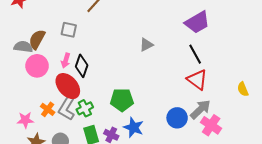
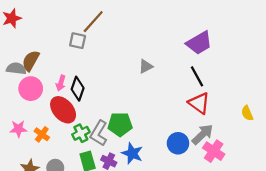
gray square: (69, 30) -> (78, 41), moved
gray L-shape: (67, 108) -> (99, 133), moved
pink star: (25, 120) -> (18, 129), moved

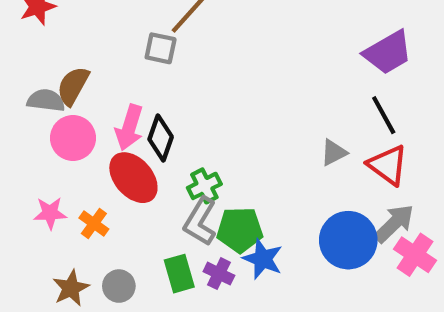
gray triangle: (146, 66) -> (334, 153), moved
pink arrow: (61, 83) -> (129, 128), size x1.5
green pentagon: (120, 124) -> (240, 230), moved
green cross: (81, 133) -> (204, 186), moved
blue circle: (178, 143) -> (348, 240), size x1.4

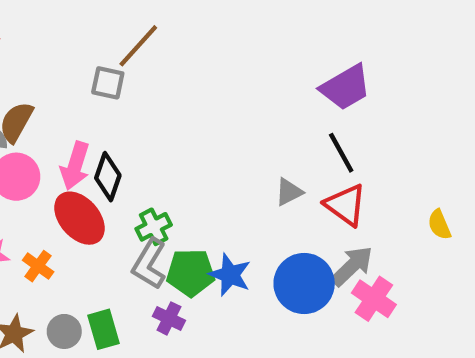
blue star: (263, 259) -> (230, 275), moved
green rectangle: (179, 274) -> (103, 329), moved

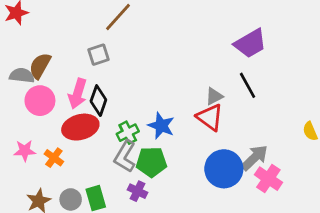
gray square: (108, 83) -> (98, 55), moved, turned -30
gray triangle: (289, 192) -> (214, 96), moved
red triangle: (346, 205) -> (210, 117), moved
red ellipse: (79, 218) -> (80, 127), turned -64
blue star: (230, 275) -> (161, 126), moved

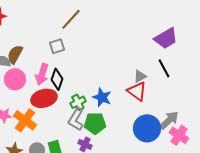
orange cross: (54, 158) -> (25, 120), size x1.6

